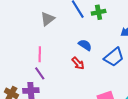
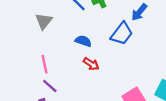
blue semicircle: (85, 45) -> (83, 41), moved
blue trapezoid: (114, 57) -> (122, 34), moved

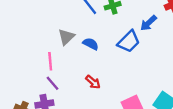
gray triangle: (44, 21) -> (66, 37), moved
red arrow: (91, 64) -> (93, 82), moved

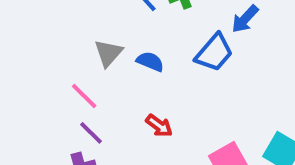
pink line: (50, 61) -> (84, 96), turned -36

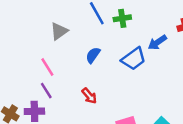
gray triangle: (108, 53) -> (59, 31), moved
blue semicircle: (150, 62) -> (93, 55), turned -91

